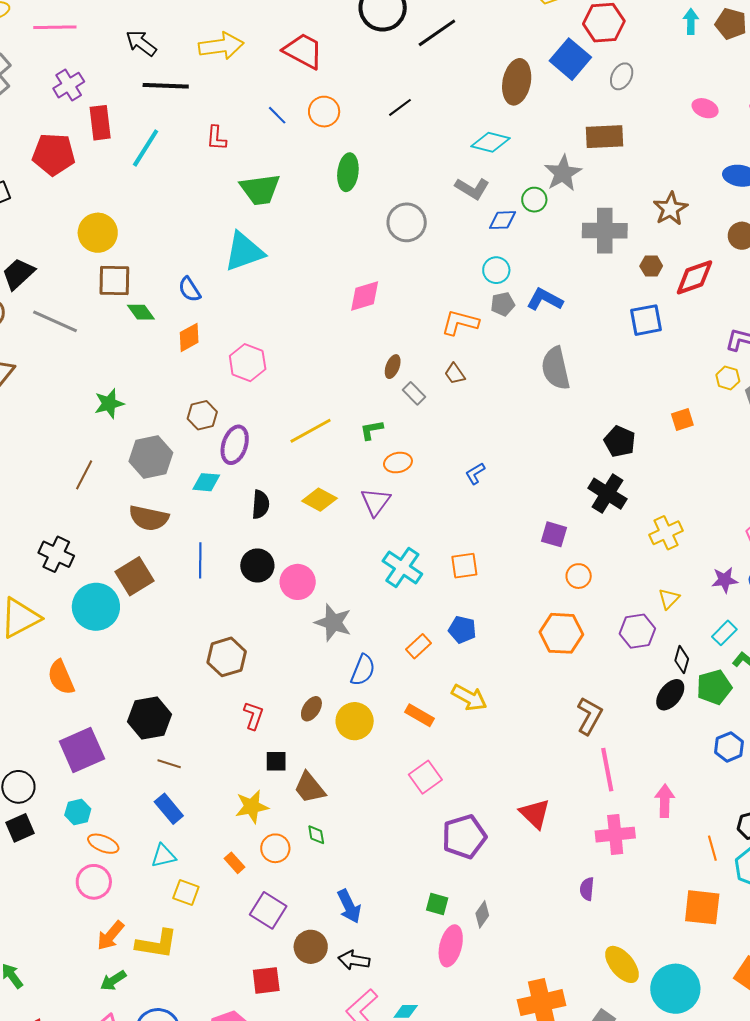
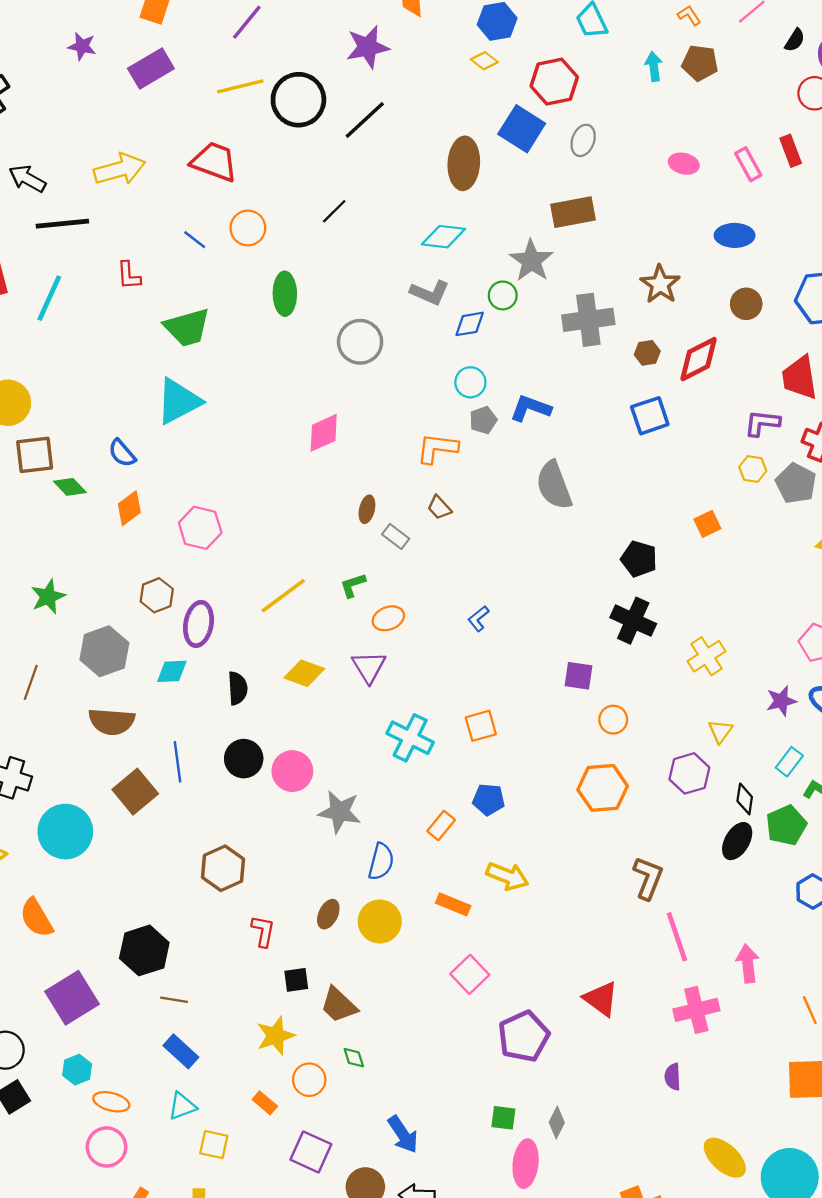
brown square: (135, 576) -> (135, 792), moved

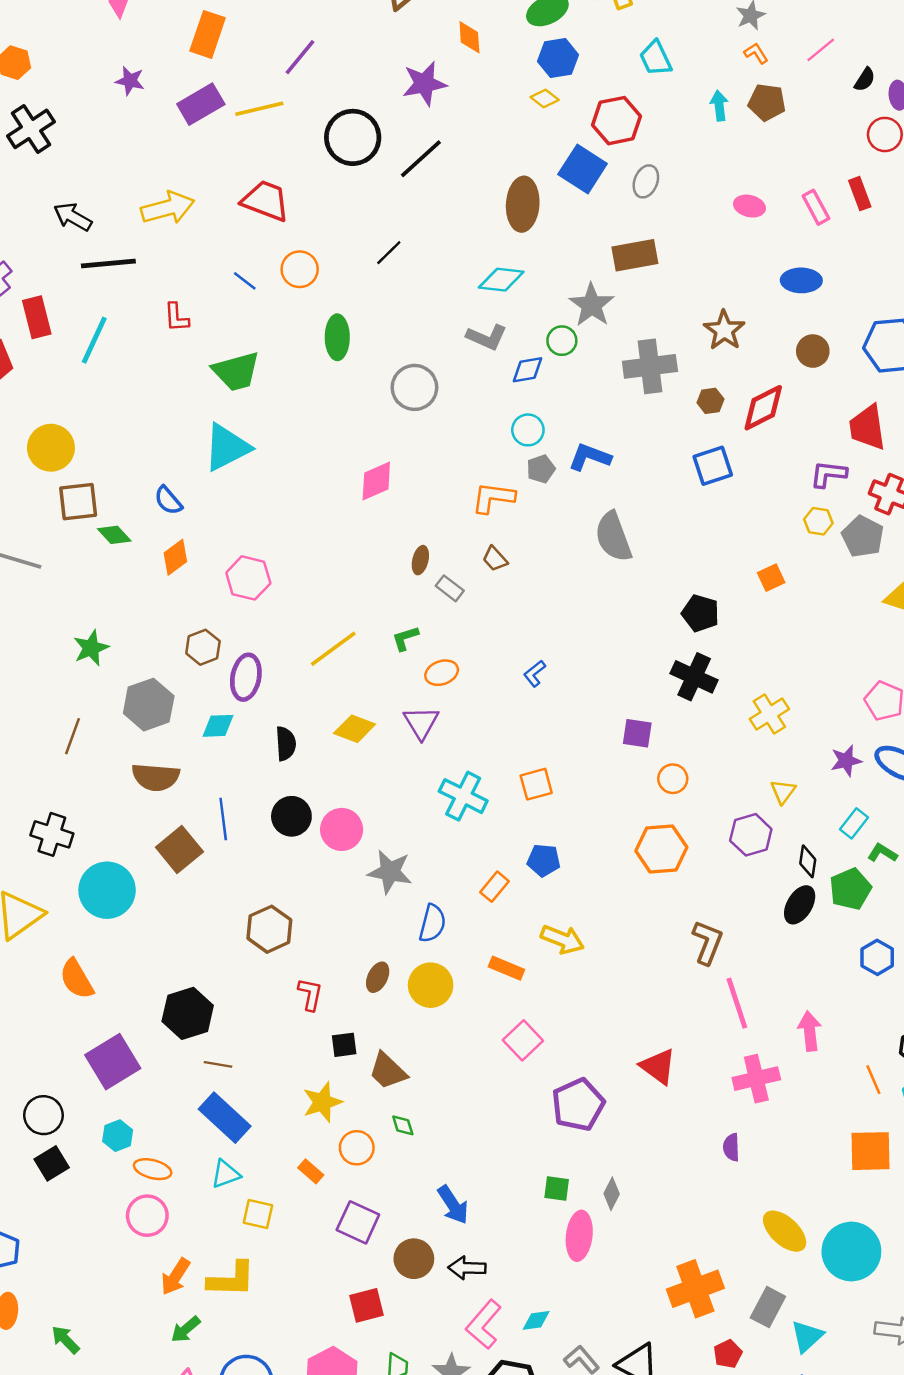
yellow line: (240, 86) -> (259, 109), moved
blue rectangle: (181, 1051) -> (225, 1118), size x1.4

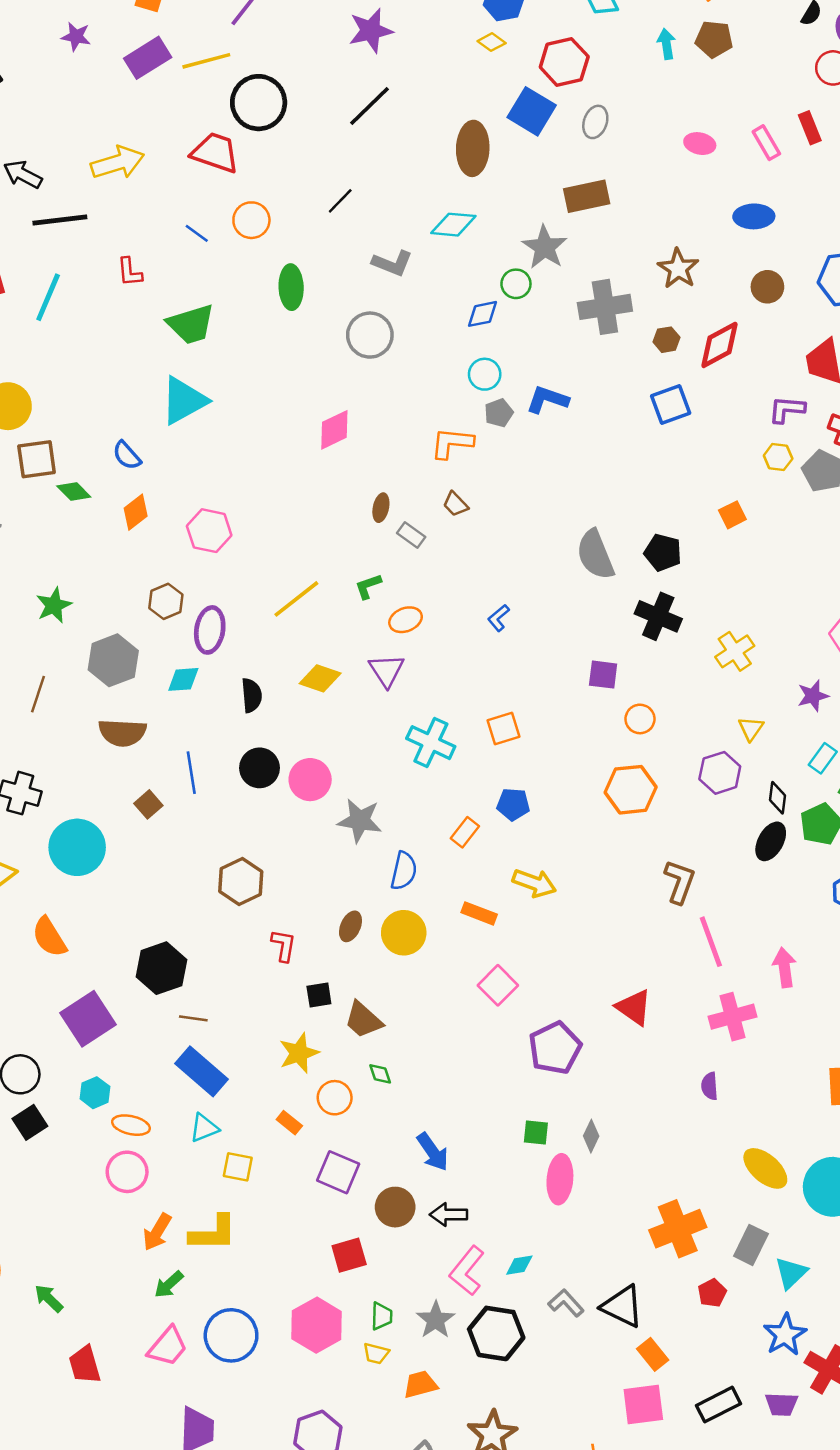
black circle: (353, 137) -> (259, 103), moved
gray L-shape: (487, 337) -> (392, 263), moved
gray semicircle: (613, 537) -> (595, 555), moved
brown square: (179, 849) -> (148, 804), size x0.6

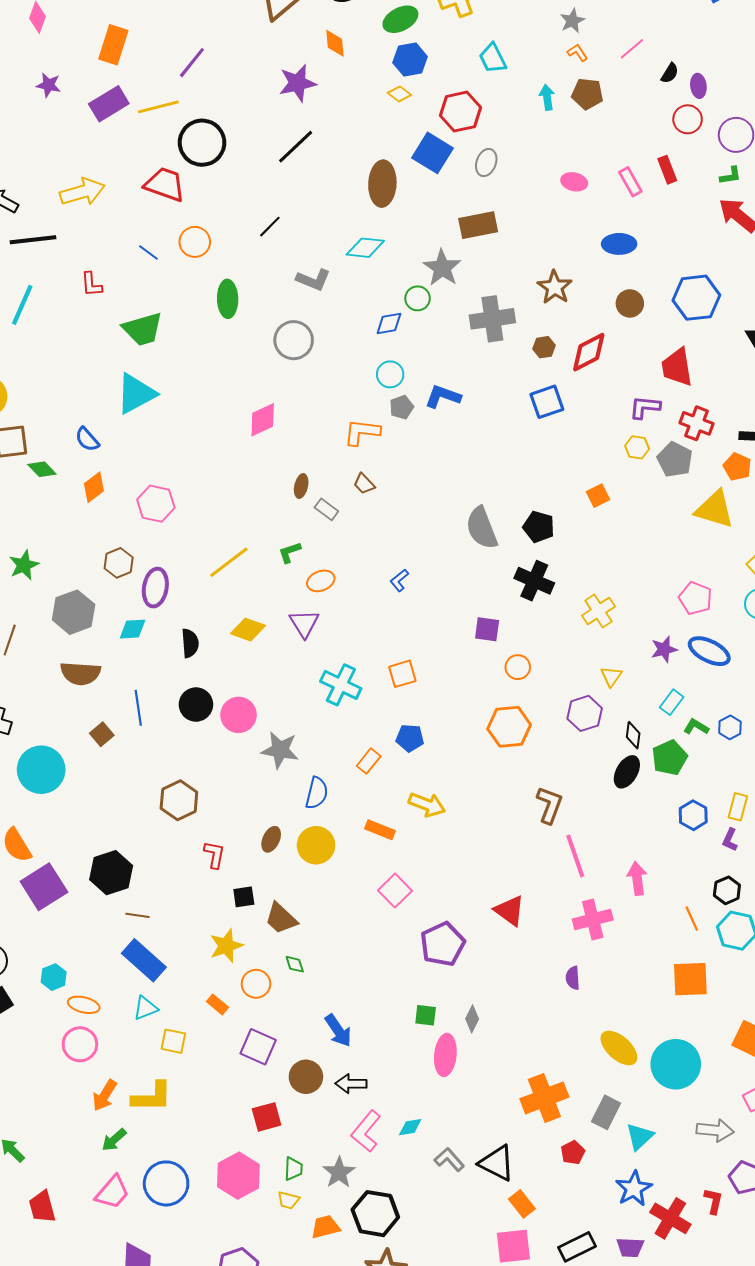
purple square: (88, 1019) -> (44, 887), moved
black hexagon: (496, 1333) -> (375, 1214), moved

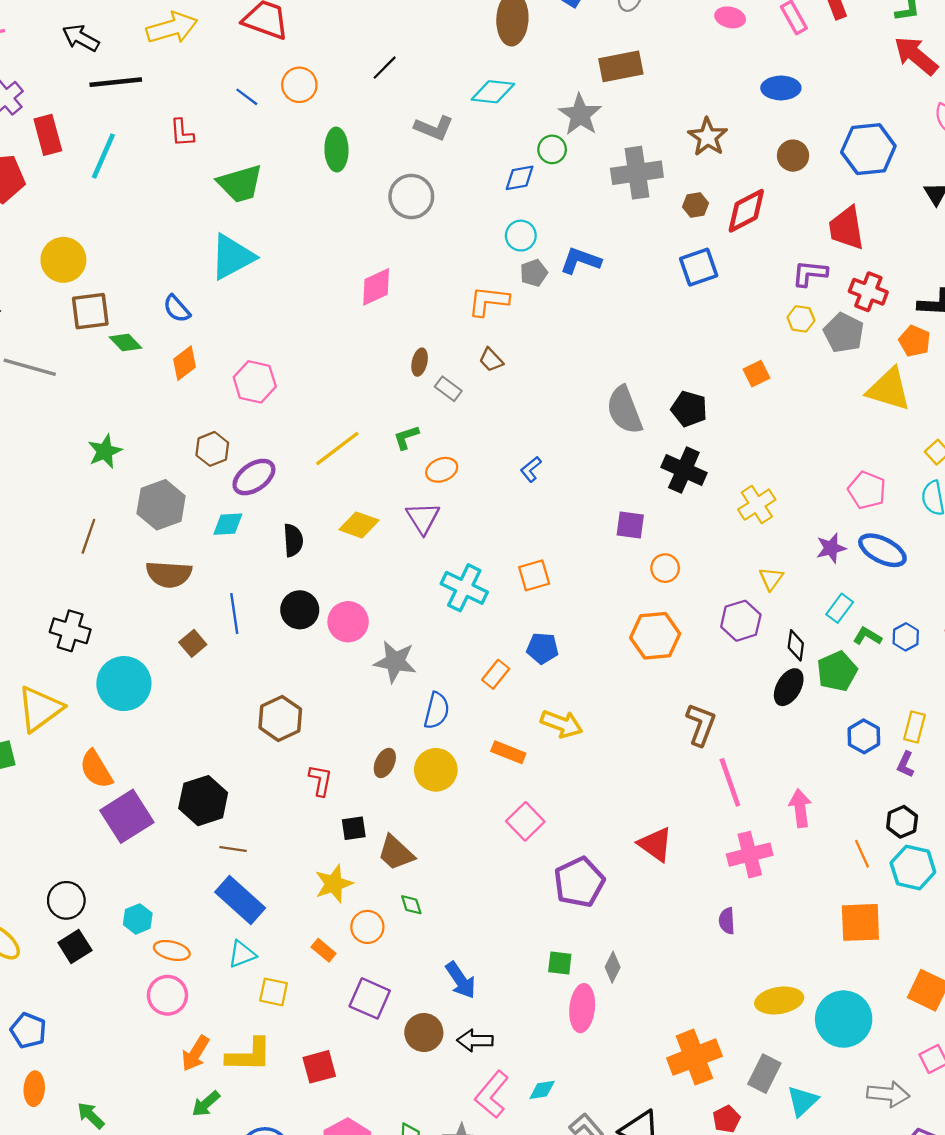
purple ellipse: (155, 588) -> (254, 477), turned 45
yellow ellipse: (619, 1048) -> (779, 1000), turned -51
red square: (267, 1117) -> (319, 1067), moved

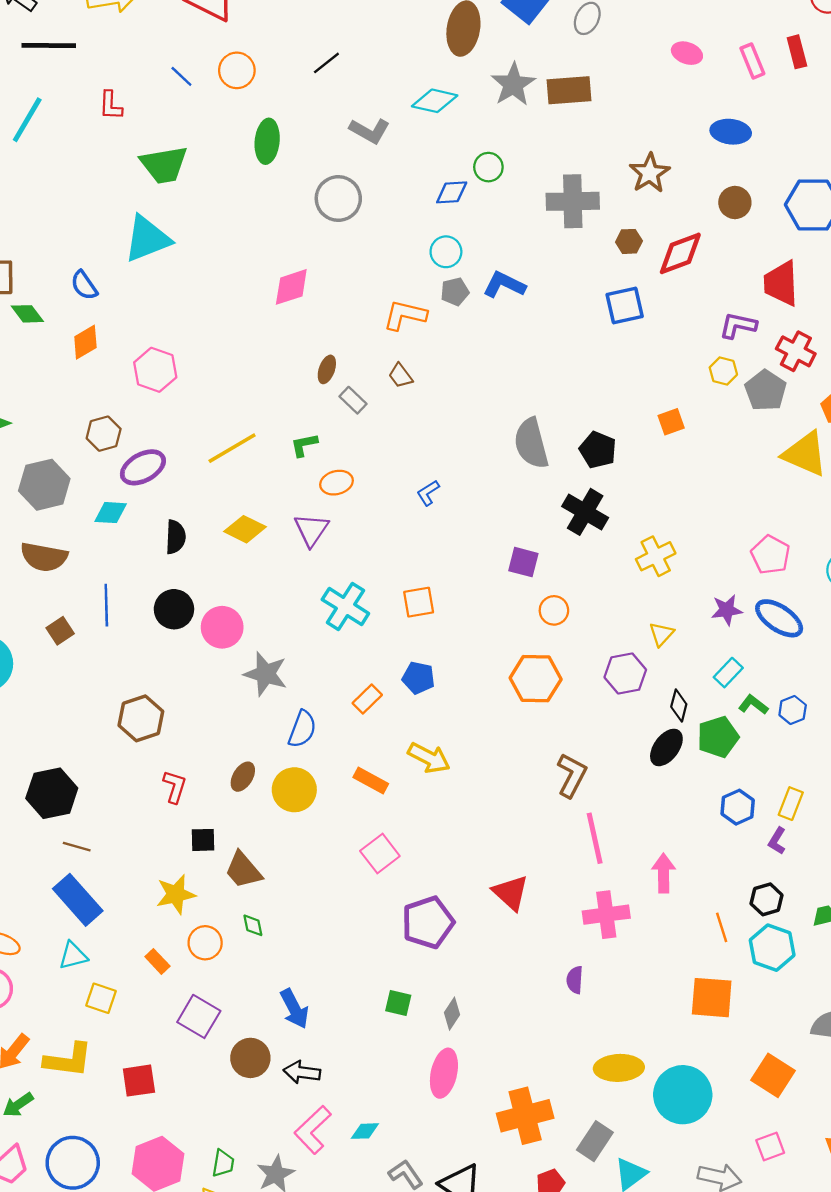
gray star: (580, 115) -> (513, 84), moved
pink ellipse: (582, 1008) -> (444, 1073), moved

